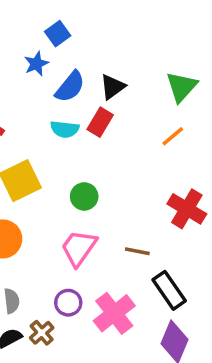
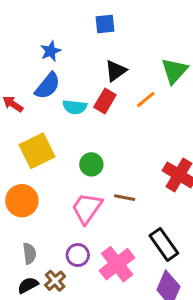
blue square: (58, 34) -> (105, 24), moved, turned 30
blue semicircle: (70, 87) -> (48, 86), moved
orange line: (173, 136) -> (146, 99), moved
brown line: (137, 251) -> (125, 198), moved

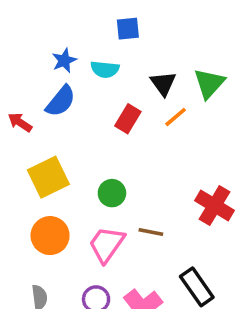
black triangle: (116, 71) -> (163, 83), moved, turned -30
cyan semicircle: (75, 107) -> (105, 69), moved
orange circle: (22, 201) -> (50, 236), moved

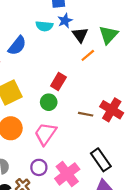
blue star: (64, 60) -> (65, 21), moved
red rectangle: (128, 119) -> (58, 82), moved
brown line: (151, 232) -> (86, 114), moved

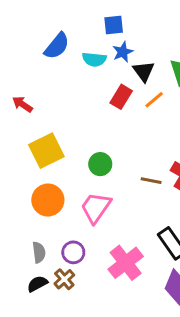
blue semicircle: (17, 46) -> (57, 46), moved
red rectangle: (58, 82) -> (121, 97), moved
purple circle: (39, 167) -> (73, 252), moved

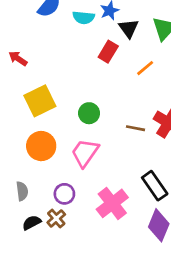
orange line: (154, 100) -> (145, 68), moved
gray semicircle: (39, 252) -> (22, 191), moved

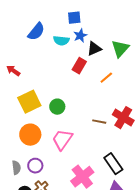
black triangle: (129, 28) -> (94, 49), turned 42
green circle: (89, 113) -> (57, 107), moved
purple circle: (64, 194) -> (35, 166), moved

